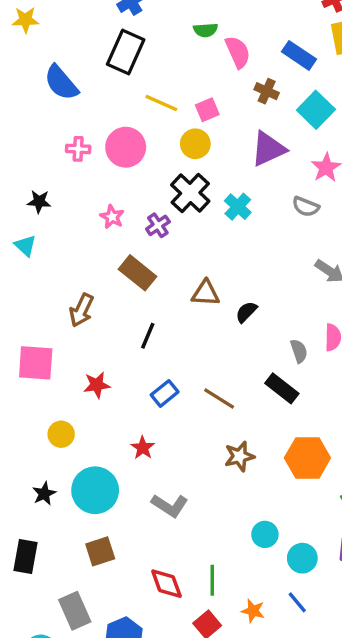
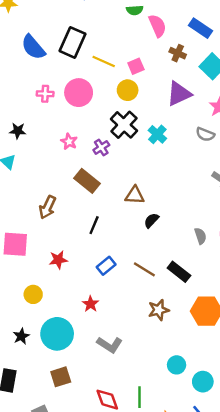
black rectangle: (126, 52) -> (73, 42), moved
black semicircle: (246, 312) -> (151, 220), moved
black rectangle: (282, 388) -> (179, 272), moved

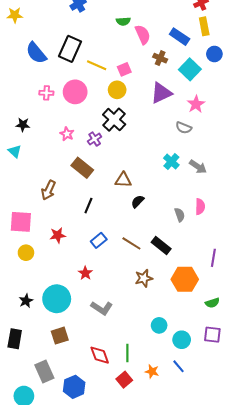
cyan cross: (157, 134) -> (171, 162), moved
yellow circle: (33, 294) -> (26, 253), moved

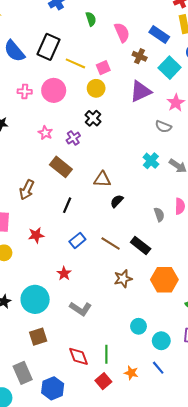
green semicircle: (123, 21) -> (91, 19), moved, turned -104
black cross: (114, 120) -> (93, 118), size x0.7

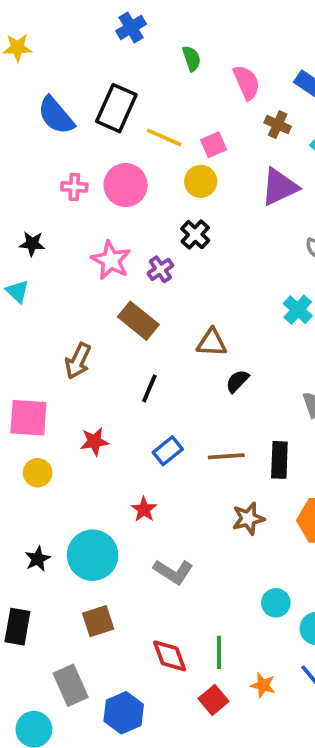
pink star: (45, 133) -> (111, 260), size x1.5
brown line: (111, 243) -> (226, 456), turned -36
black rectangle: (141, 246) -> (279, 460), turned 54

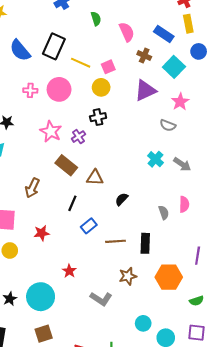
black cross: (195, 235) -> (98, 117), turned 35
brown triangle: (212, 343) -> (95, 178), moved
blue rectangle: (168, 451) -> (89, 226), moved
gray L-shape: (173, 572) -> (101, 299), moved

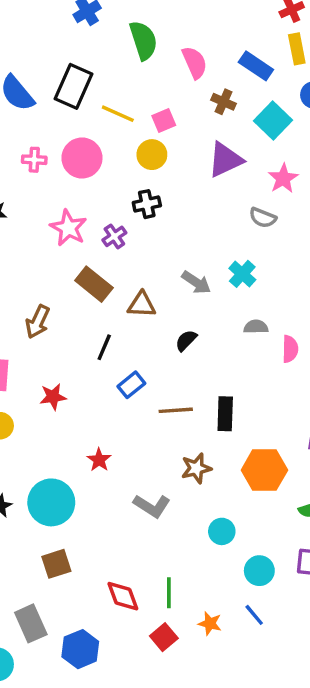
green semicircle: (96, 19) -> (143, 40), size x1.6
gray arrow: (182, 164) -> (196, 282), moved
gray semicircle: (164, 213) -> (256, 327), moved, turned -72
cyan circle: (143, 323) -> (222, 531), moved

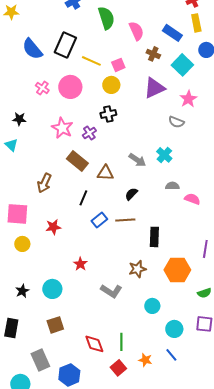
pink cross: (34, 160) -> (42, 88), turned 32
pink semicircle: (290, 349) -> (192, 199), turned -70
brown line: (176, 410) -> (125, 220), moved
cyan circle: (51, 502) -> (52, 289), size x0.7

